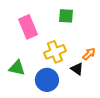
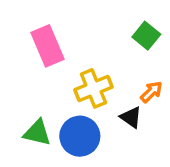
green square: (66, 16) -> (146, 36), moved, turned 35
green triangle: (17, 68) -> (37, 133), moved

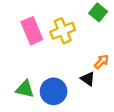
green square: (146, 36) -> (98, 12), moved
yellow cross: (93, 88) -> (63, 31), moved

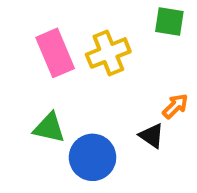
green square: (98, 12) -> (169, 21), turned -30
green triangle: (25, 89) -> (49, 128), moved

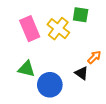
green square: (169, 21) -> (81, 15), moved
yellow cross: (108, 53) -> (58, 29), turned -30

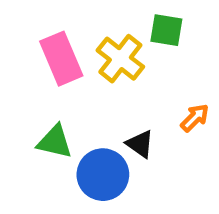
black triangle: (82, 73) -> (140, 144), moved

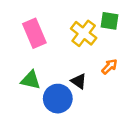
green square: (166, 30) -> (110, 21), moved
yellow cross: (120, 59) -> (84, 33), moved

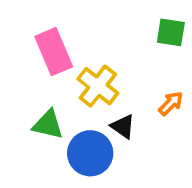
yellow cross: (84, 33) -> (98, 86), moved

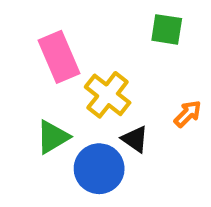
green square: (171, 32) -> (167, 29), moved
green triangle: (48, 125) -> (53, 137), turned -44

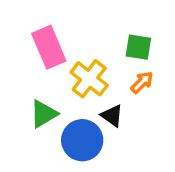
green square: (167, 29) -> (138, 47), moved
orange arrow: (188, 114) -> (142, 82), moved

